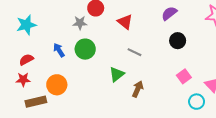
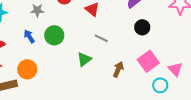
gray star: (80, 23) -> (37, 10), moved
pink square: (184, 76) -> (148, 61), size x1.5
brown arrow: (138, 89) -> (118, 69), moved

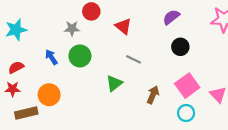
gray star: (37, 10) -> (72, 29), moved
cyan circle: (160, 85) -> (186, 113), moved

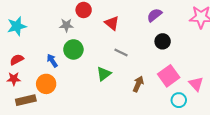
blue arrow: (51, 57) -> (52, 61), moved
cyan circle: (186, 113) -> (179, 100), moved

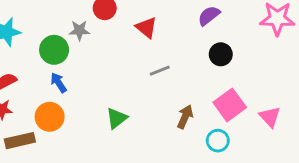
green circle: (73, 49) -> (54, 50), moved
gray line: (121, 53) -> (160, 71), turned -48
green triangle: (104, 74) -> (117, 118), moved
cyan circle: (179, 100) -> (218, 141), moved

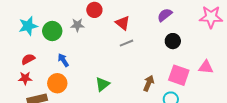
green circle: (54, 50) -> (52, 31), moved
gray line: (160, 71) -> (127, 43), moved
pink square: (230, 105) -> (179, 75), turned -35
pink triangle: (270, 117) -> (206, 67), moved, turned -42

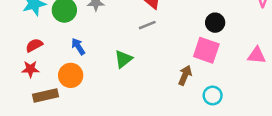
gray line: (127, 43) -> (147, 25), moved
pink square: (179, 75) -> (206, 50), moved
green triangle: (102, 84) -> (123, 59), moved

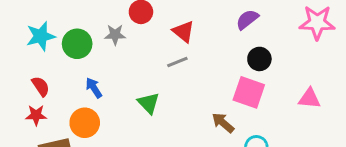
red semicircle: (34, 45) -> (41, 86), turned 84
green triangle: (123, 59) -> (149, 103), turned -36
brown arrow: (185, 75) -> (223, 123), turned -72

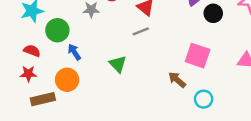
green circle: (77, 44) -> (57, 30), moved
black circle: (259, 59) -> (213, 13), moved
red semicircle: (41, 86) -> (32, 51), turned -35

